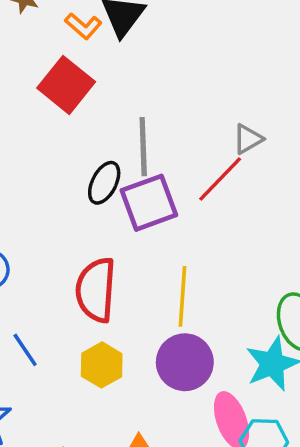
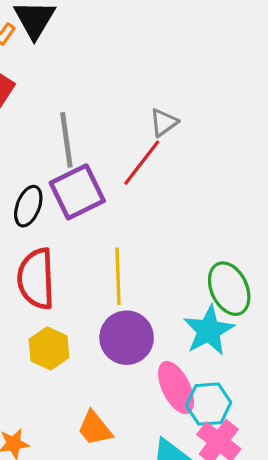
black ellipse: (104, 183) -> (28, 206), moved

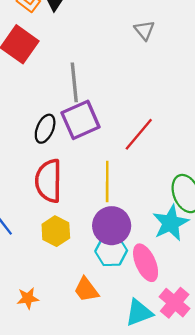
gray triangle: (164, 122) -> (144, 30), moved, turned -35
red line: (142, 163) -> (139, 134), moved
cyan hexagon: (209, 404) -> (111, 251), moved

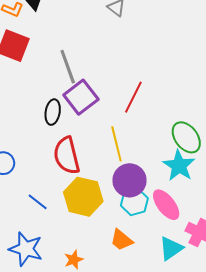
yellow hexagon: (56, 231) -> (83, 197), size x1.5

